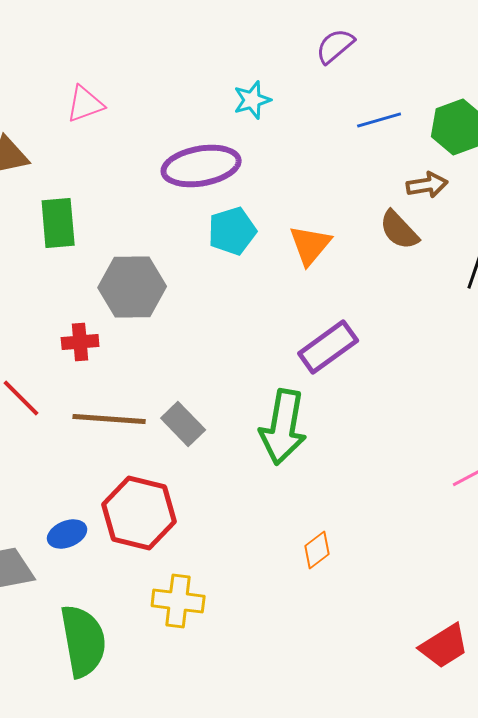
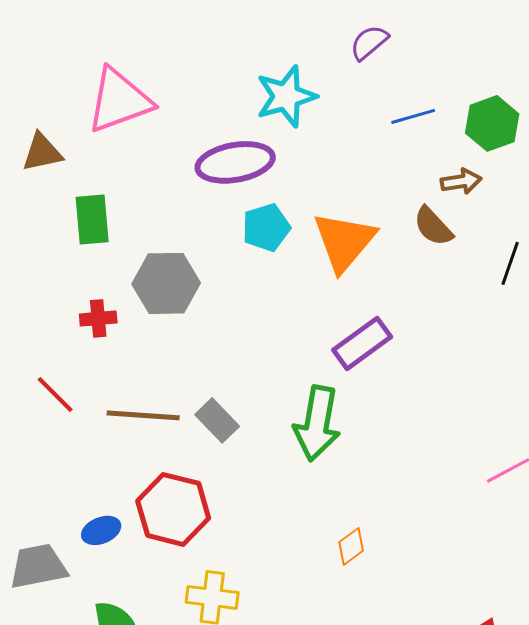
cyan star: (252, 100) -> (286, 96), size x1.6
pink triangle: (85, 104) -> (119, 100), size x1.8
orange triangle: (310, 245) -> (344, 241), size x1.5
red cross: (80, 342) -> (98, 318), moved

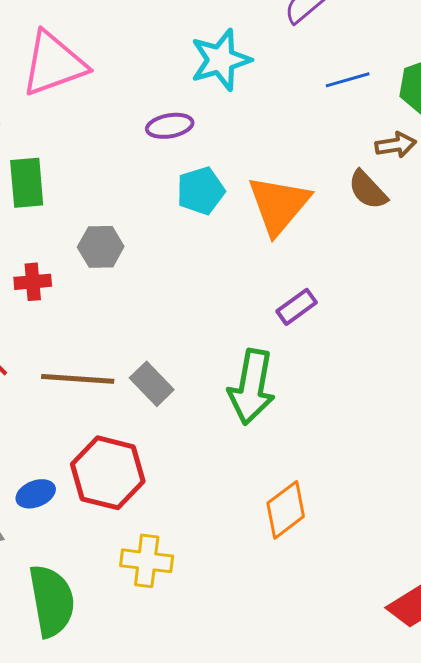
purple ellipse: (235, 162) -> (170, 126), size x0.6
gray hexagon: (166, 283) -> (101, 247), size x0.7
purple rectangle: (362, 343) -> (297, 307), size x0.7
orange diamond: (351, 546) -> (286, 510), size x1.5

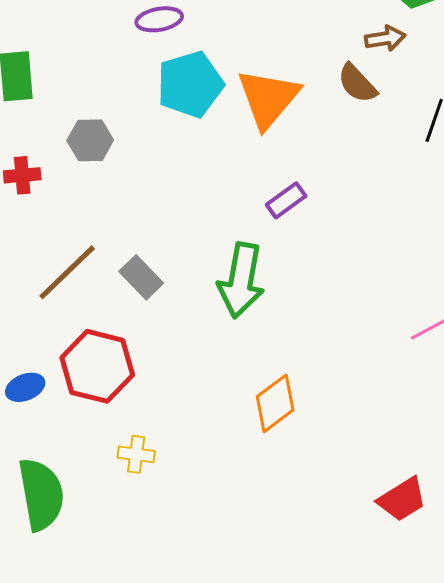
cyan pentagon: (201, 191) -> (190, 84), size x1.4
brown line: (78, 379) -> (67, 272), turned -48
yellow cross: (147, 561) -> (136, 454), size x0.7

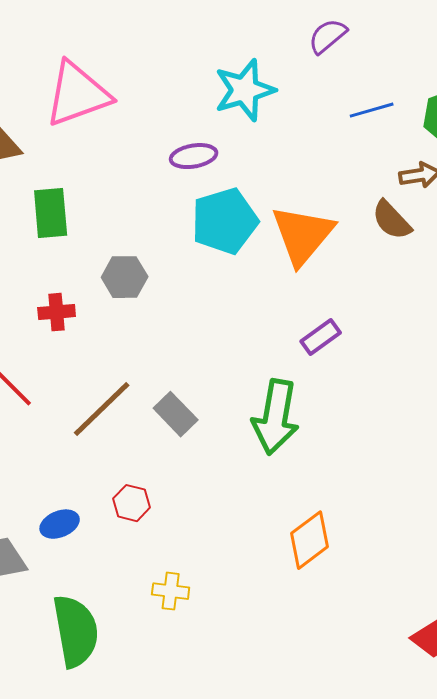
red hexagon: (97, 366) -> (132, 503), size x0.5

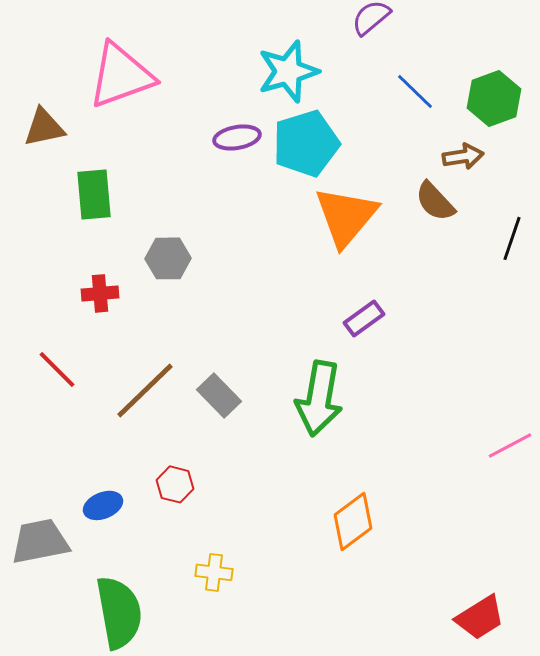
blue line: (372, 110) -> (415, 91), turned 60
cyan pentagon: (225, 221) -> (306, 143), moved

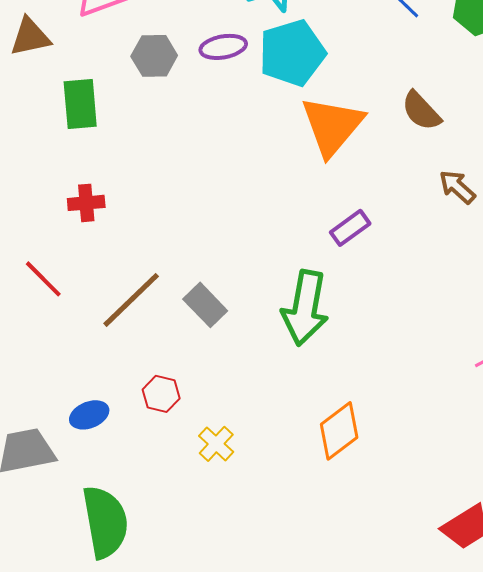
brown arrow: (463, 156) -> (457, 187), moved, turned -129
gray hexagon: (168, 258) -> (154, 56), moved
yellow cross: (214, 572) -> (216, 444), moved, turned 36

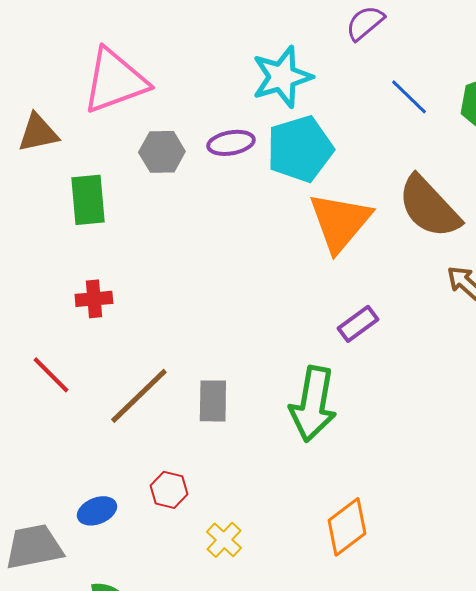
brown semicircle: (421, 111) -> (429, 207), size x1.6
gray rectangle: (205, 305) -> (213, 401), turned 45

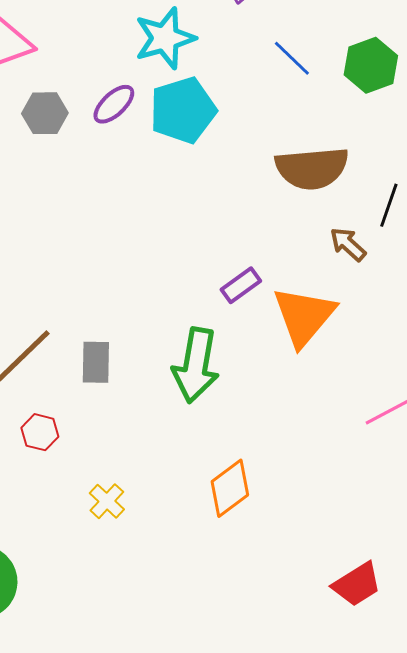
purple ellipse: (231, 143) -> (114, 104), turned -33
brown semicircle: (429, 207) -> (312, 168), turned -52
orange triangle: (340, 222) -> (304, 316), moved
red hexagon: (169, 490) -> (40, 432), moved

